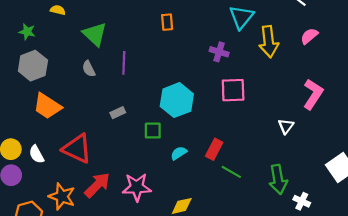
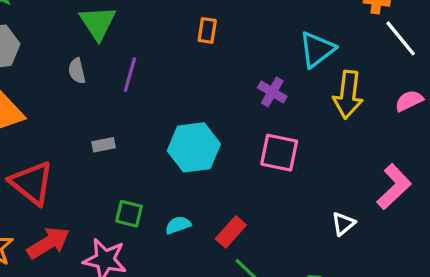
green square: (153, 131) -> (129, 214), moved

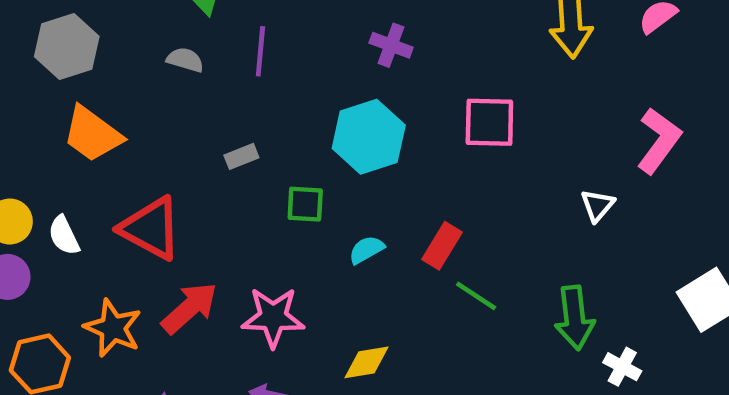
gray semicircle: (77, 71) -> (185, 60), turned 130
purple cross: (272, 92) -> (391, 45), moved
green square: (129, 214) -> (305, 204), moved

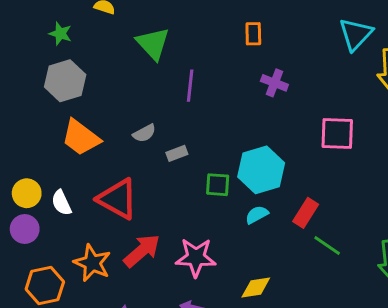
gray semicircle: (185, 60) -> (144, 133), moved, turned 135
cyan hexagon: (369, 137) -> (261, 170), moved

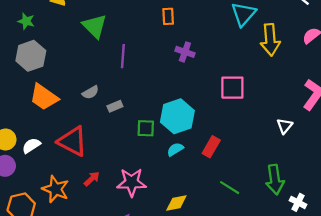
white semicircle: (61, 203) -> (31, 146), turned 84
green line: (327, 246) -> (230, 188), moved
red arrow: (142, 251) -> (92, 179), size x0.6

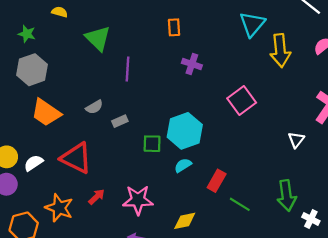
pink square: (232, 88) -> (242, 100), turned -36
red rectangle: (211, 147) -> (217, 181), moved

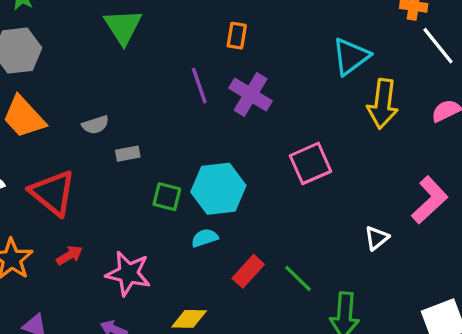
purple cross: (192, 64) -> (251, 94), size x1.4
purple line: (128, 69) -> (199, 86), moved, turned -35
green line: (240, 204) -> (298, 278), moved

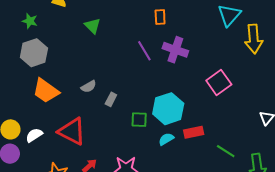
green triangle: (123, 27) -> (93, 26), size x0.7
gray rectangle: (128, 154) -> (111, 99), turned -40
red rectangle: (248, 271) -> (194, 132), moved, turned 48

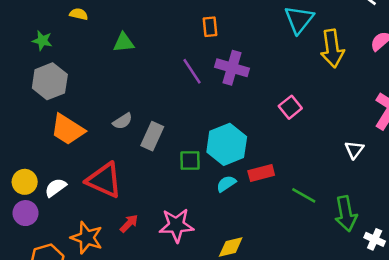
green triangle: (93, 26) -> (124, 43), turned -48
pink square: (219, 83) -> (290, 107), size x0.7
gray rectangle: (111, 99) -> (152, 136), size x1.5

